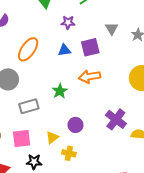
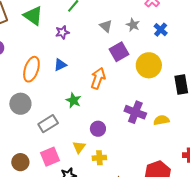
purple square: (90, 47) -> (119, 52), moved
blue triangle: (64, 50) -> (60, 65), moved
orange arrow: (90, 77) -> (98, 78), turned 135

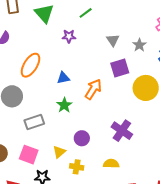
blue triangle: (60, 65) -> (63, 78), moved
yellow semicircle: (161, 120) -> (111, 164), moved
pink square: (50, 157) -> (29, 155), turned 30

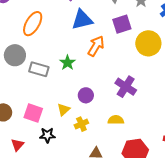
blue triangle: (63, 78) -> (82, 20), moved, size x1.6
gray rectangle: (34, 122) -> (39, 69), moved, turned 36
yellow cross: (77, 167) -> (81, 124), turned -32

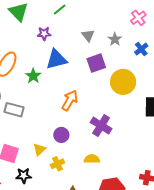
orange arrow: (96, 46) -> (70, 100), moved
green star: (67, 63) -> (33, 76), moved

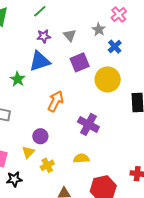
purple star: (44, 34) -> (44, 36), moved
gray star: (115, 39) -> (99, 29), moved
blue cross: (141, 49) -> (115, 47), moved
purple circle: (61, 135) -> (40, 136), moved

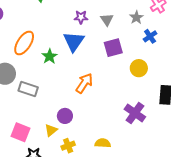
blue triangle: (40, 61) -> (74, 41), turned -45
yellow circle: (108, 79) -> (139, 68), size x0.7
purple cross: (88, 124) -> (135, 113), moved

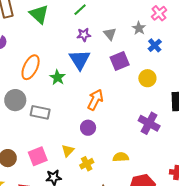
purple circle: (65, 116) -> (88, 128), moved
pink square: (20, 132) -> (38, 156), turned -36

